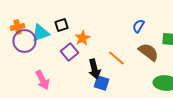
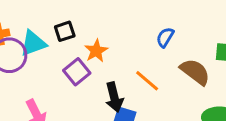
blue semicircle: (138, 26) -> (165, 37), moved

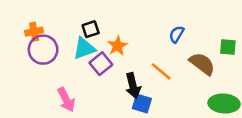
cyan triangle: (33, 43) -> (84, 48), moved

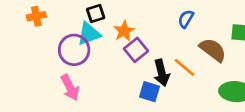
purple circle: (43, 50) -> (74, 50), moved
purple square: (101, 64) -> (136, 50), moved
orange line: (161, 71) -> (184, 67), moved
black arrow: (133, 86) -> (162, 73), moved

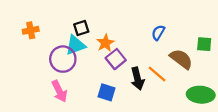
blue square: (149, 92) -> (107, 92), moved

